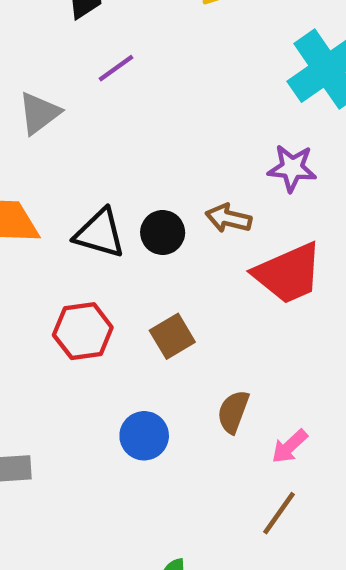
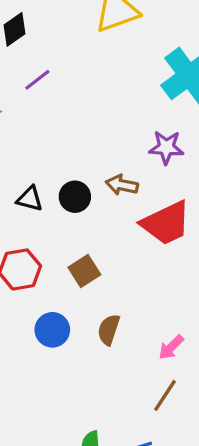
black triangle: (100, 233) -> (30, 199), size x0.7
brown semicircle: (233, 412) -> (109, 330), moved
blue circle: (144, 436) -> (52, 330), moved

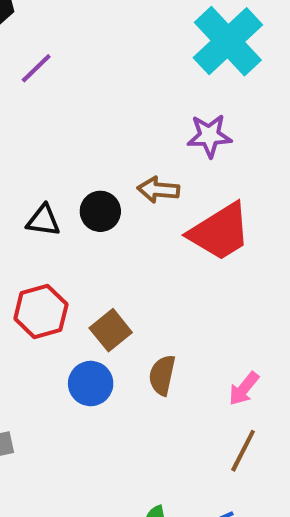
brown square: (84, 271) -> (111, 330), moved

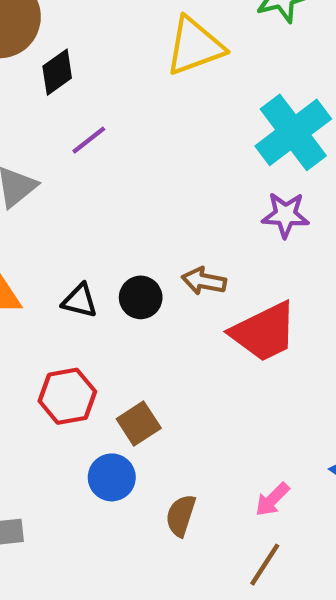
purple star: (209, 136) -> (285, 215), moved
brown semicircle: (162, 375) -> (181, 515), moved

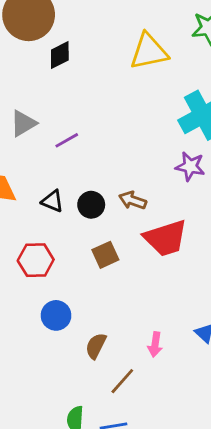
purple line: (89, 140) -> (67, 140), moved
brown square: (139, 423) -> (105, 255), moved
pink arrow: (272, 499) -> (155, 344), turned -45
brown line: (265, 565) -> (122, 381), moved

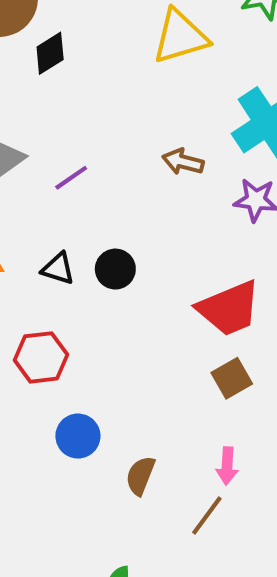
brown arrow: (133, 200) -> (183, 162), moved
brown square: (105, 255) -> (232, 378), moved
brown line: (122, 381) -> (207, 516), moved

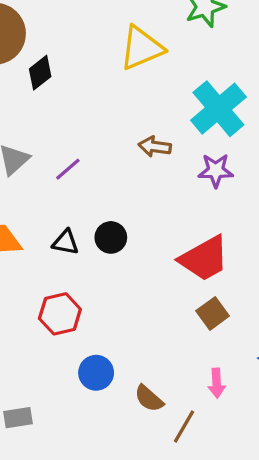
brown semicircle: (140, 476) -> (149, 398), turned -64
brown line: (207, 516) -> (184, 426), moved

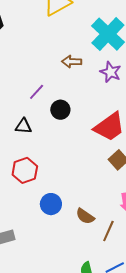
purple line: (68, 169) -> (37, 92), moved
purple star: (216, 170) -> (111, 72), turned 30
black circle: (111, 237) -> (60, 110), moved

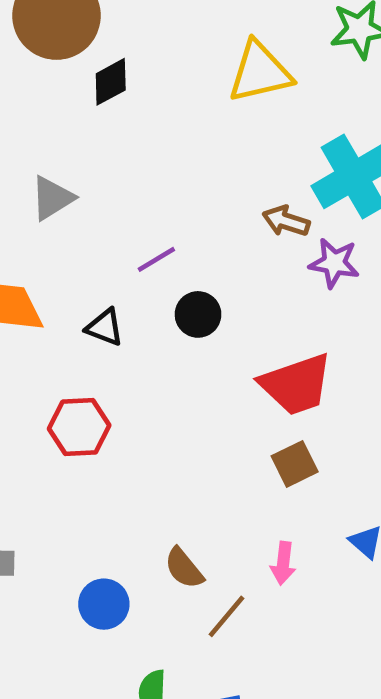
brown arrow: (72, 62) -> (286, 221), moved
purple star: (111, 72) -> (334, 263), turned -30
blue circle: (51, 204) -> (104, 604), moved

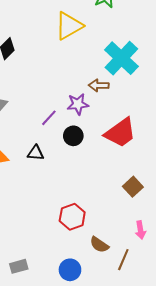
purple star: (334, 263) -> (78, 104), moved
red trapezoid: (296, 384) -> (120, 133), moved
red hexagon: (79, 427) -> (72, 217), moved

